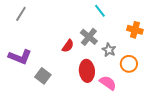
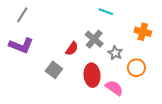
cyan line: (100, 11) -> (106, 12), turned -32
purple L-shape: (20, 57) -> (21, 45), moved
gray square: (43, 76) -> (54, 70), moved

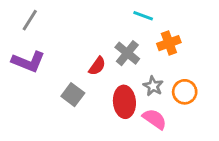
orange cross: (143, 32) -> (169, 43), moved, turned -35
gray star: (115, 53) -> (153, 86), moved

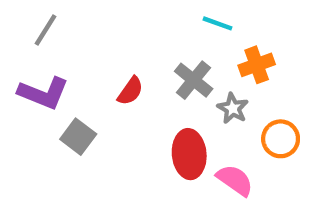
red semicircle: (97, 66) -> (130, 91), moved
gray star: (153, 86) -> (233, 108), moved
gray square: (73, 95) -> (78, 137), moved

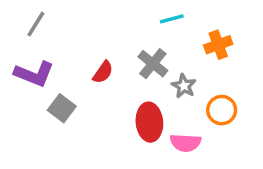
cyan line: (217, 23) -> (172, 19), turned -35
orange cross: (257, 65) -> (218, 45), moved
pink semicircle: (235, 180) -> (186, 143), turned 148

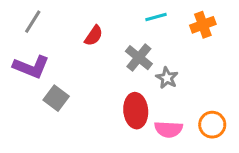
orange cross: (218, 45) -> (203, 25), moved
red semicircle: (103, 72) -> (94, 36), moved
orange circle: (222, 110) -> (212, 125), moved

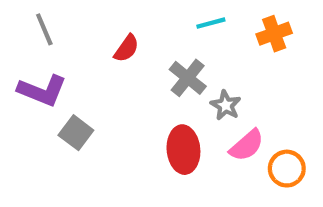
gray line: (33, 22) -> (44, 29), turned -55
pink semicircle: (169, 129) -> (247, 145), moved, turned -44

